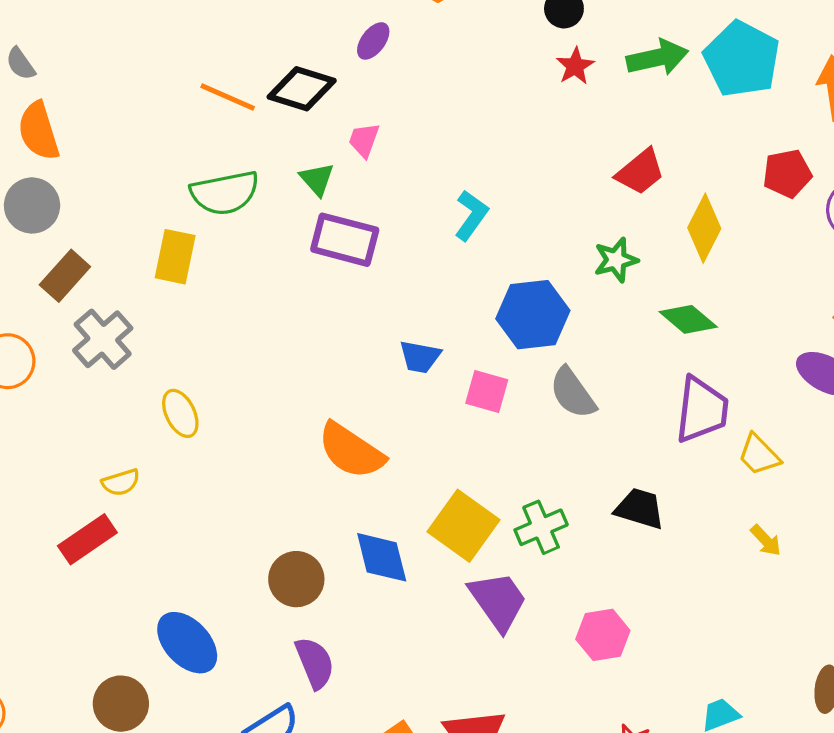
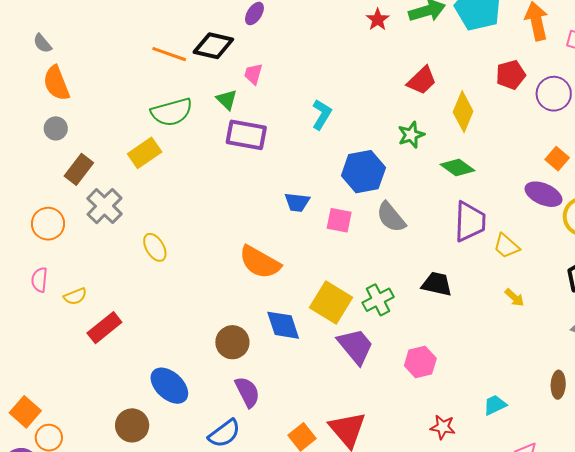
gray circle: (32, 205) -> (56, 128), size x0.7
yellow rectangle: (175, 257) -> (145, 153), turned 48
yellow semicircle: (121, 482) -> (75, 296), moved

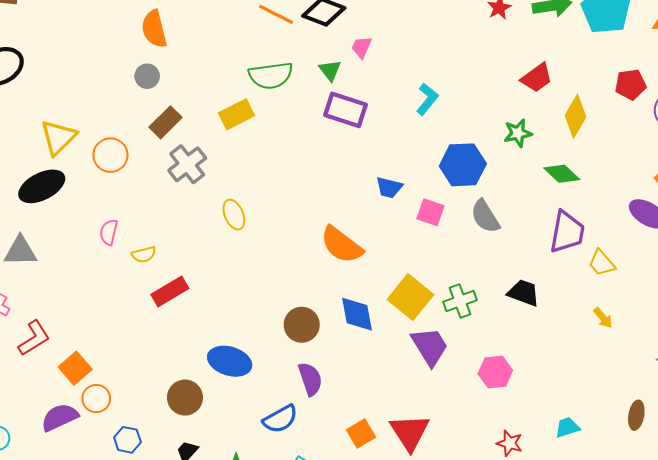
orange circle: (48, 224) -> (110, 155), moved
blue ellipse: (169, 386) -> (230, 361), turned -33

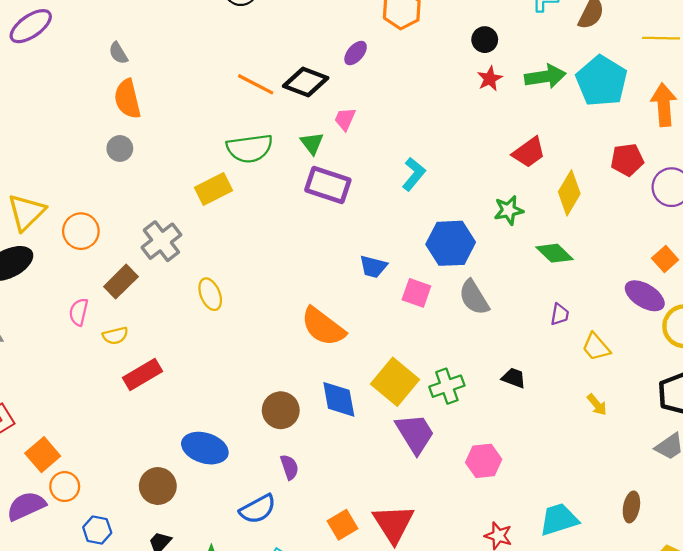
brown rectangle: (166, 122) -> (121, 282), moved
purple trapezoid: (567, 232) -> (560, 314), size x0.5
black trapezoid: (524, 293) -> (514, 378), size x0.7
purple semicircle: (310, 379) -> (289, 467), size x0.7
cyan trapezoid: (567, 427) -> (559, 519), size x1.5

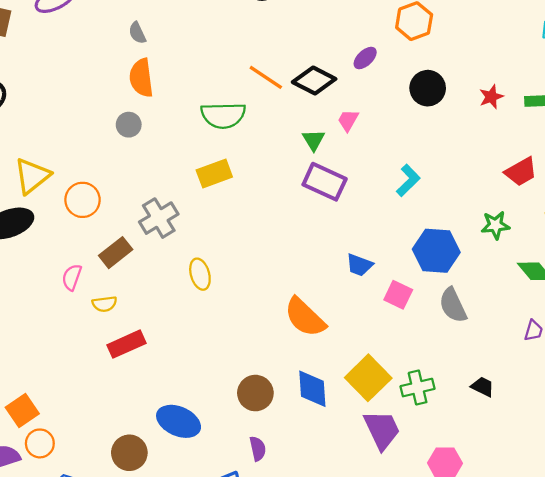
black circle: (485, 40) -> (428, 88), moved, size x1.4
green semicircle: (250, 148) -> (223, 115), moved

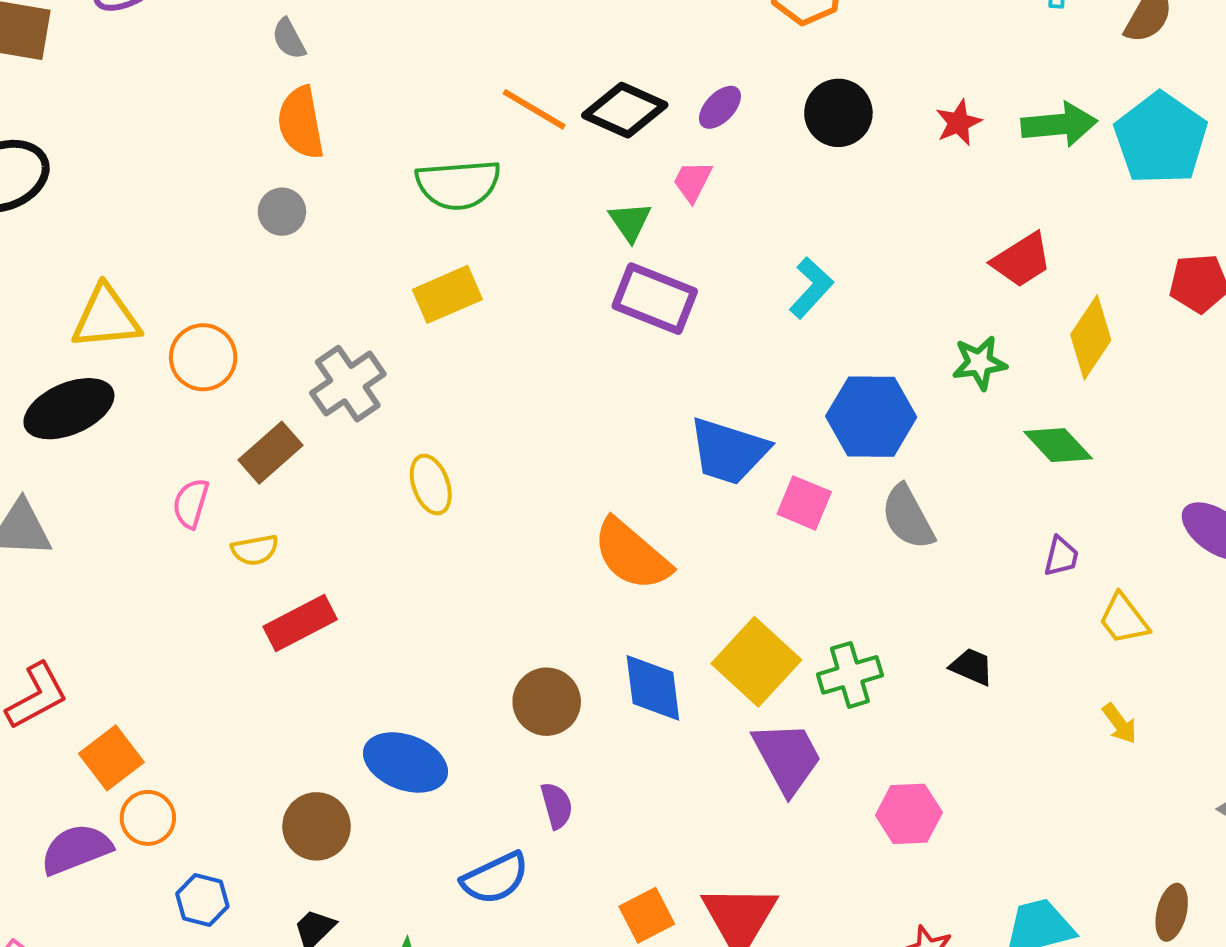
purple ellipse: (365, 58) -> (720, 107), moved
yellow triangle: (32, 176) -> (106, 317), turned 36
blue trapezoid: (359, 265) -> (729, 451), size x1.6

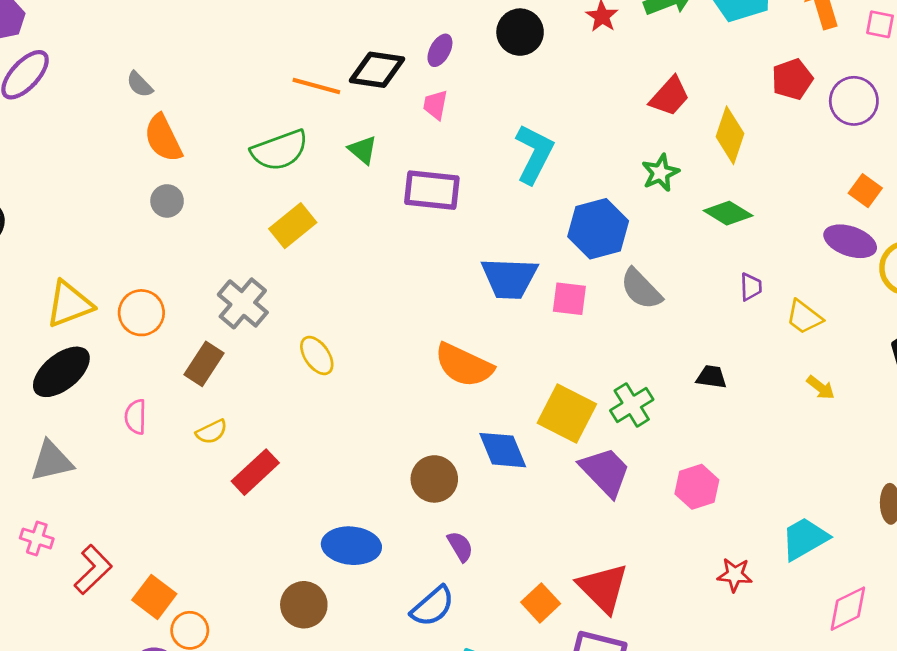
green triangle: (630, 222) -> (363, 150), moved
cyan L-shape: (811, 288) -> (534, 154), size x1.4
pink semicircle: (191, 503) -> (136, 417), moved

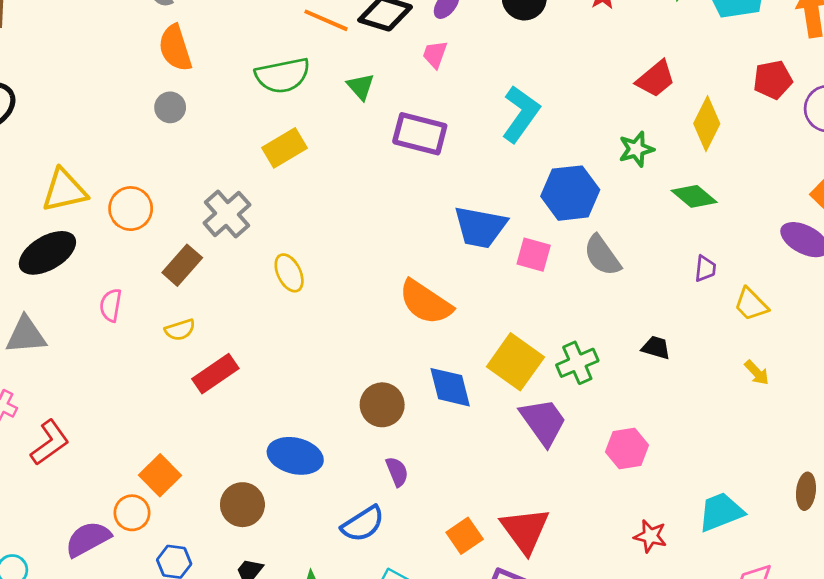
orange square: (154, 597) -> (160, 475), moved

